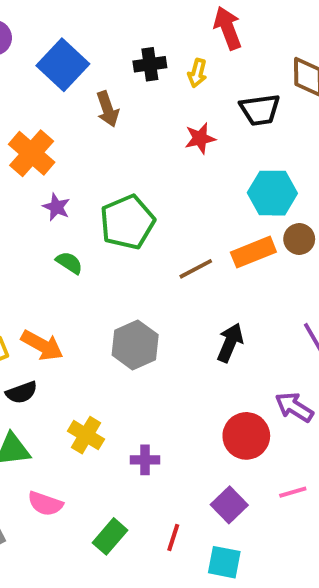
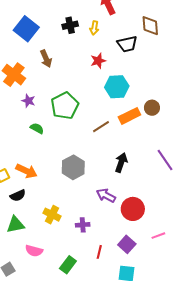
brown arrow: (108, 109) -> (46, 59), moved
cyan hexagon: (272, 193) -> (117, 87), moved
purple arrow: (294, 407) -> (106, 195), moved
red line: (173, 538) -> (99, 252), moved

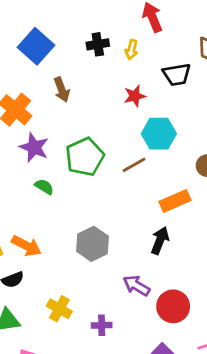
purple star: (28, 101) -> (34, 147), size x1.5
orange rectangle: (129, 116) -> (175, 201), moved
brown line: (101, 127) -> (134, 165), moved

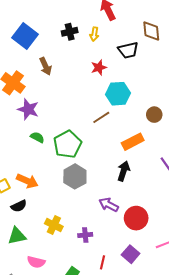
green pentagon: (85, 157) -> (67, 144), moved

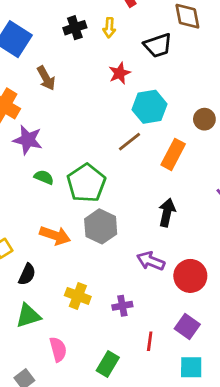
brown circle: (154, 115) -> (204, 119), moved
orange rectangle: (133, 142) -> (173, 154), moved, turned -30
orange arrow: (27, 181) -> (55, 235), moved
black semicircle: (19, 206) -> (27, 274), turned -35
pink semicircle: (36, 262) -> (58, 349), turned -114

